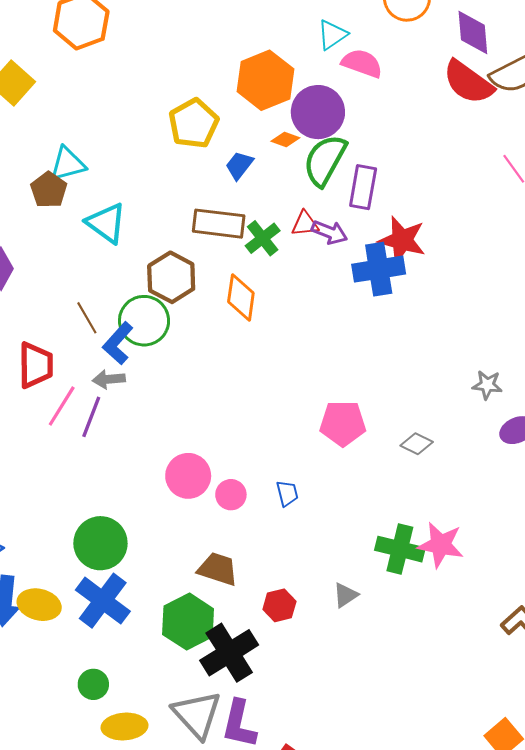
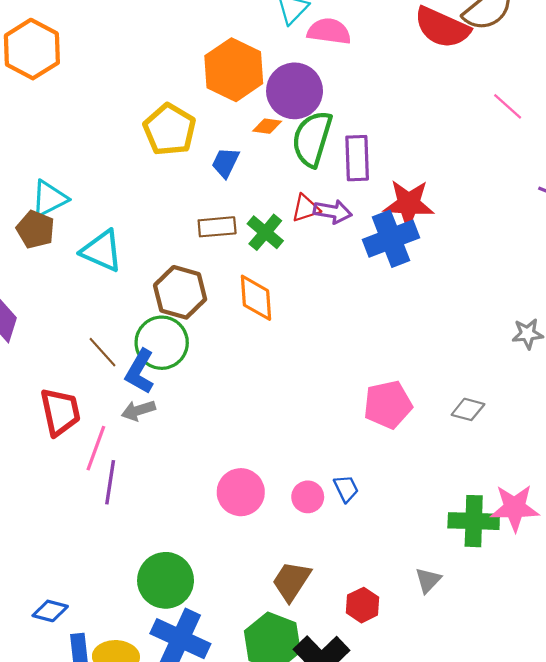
brown rectangle: (219, 224) -> (217, 227), size x0.7
purple line: (91, 417) -> (110, 482), moved
pink circle: (231, 495) -> (308, 497), moved
brown trapezoid: (218, 569) -> (291, 581), turned -63

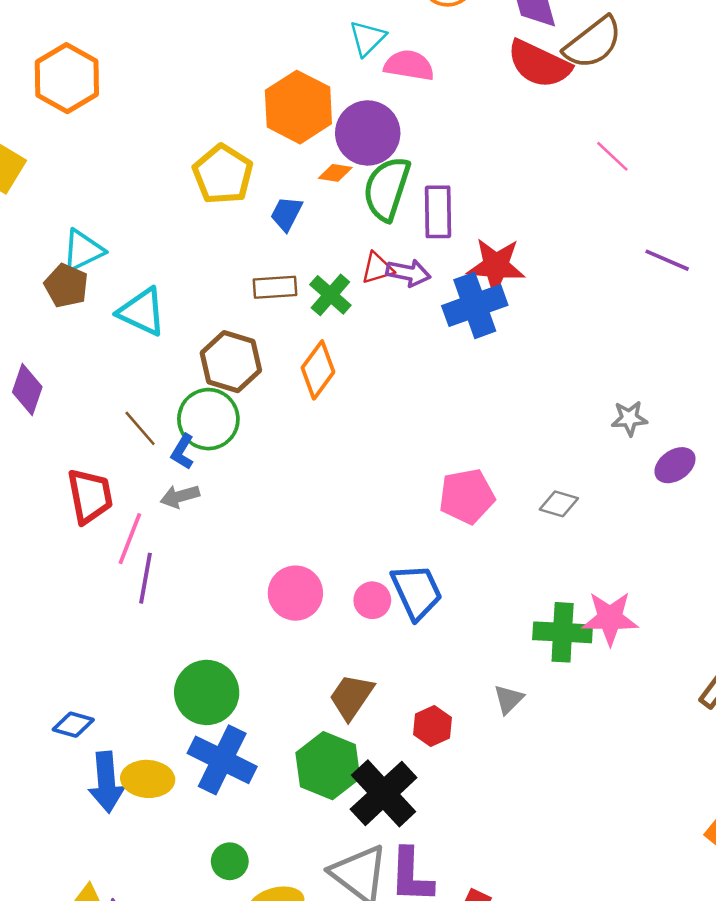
orange diamond: (256, 298) -> (318, 370), turned 39
blue L-shape: (140, 372) -> (183, 452), size x0.7
blue trapezoid: (346, 489) -> (417, 592), size x1.8

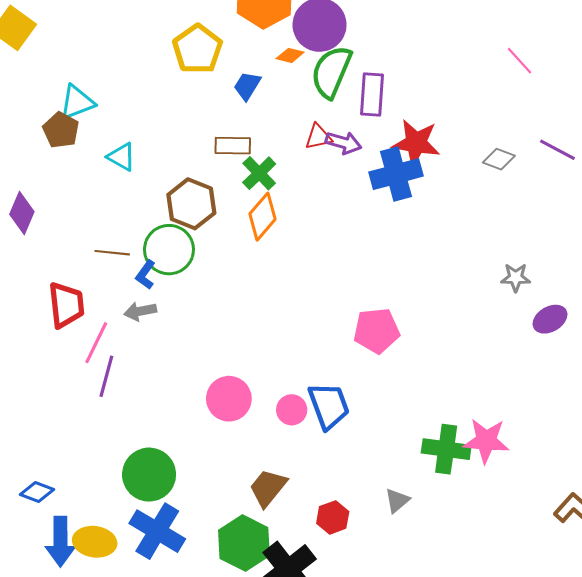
green cross: (330, 295) -> (259, 173), moved
cyan triangle: (142, 312) -> (121, 157), size x0.7
brown line: (140, 428) -> (112, 253), turned -48
gray diamond: (559, 504) -> (499, 159), moved

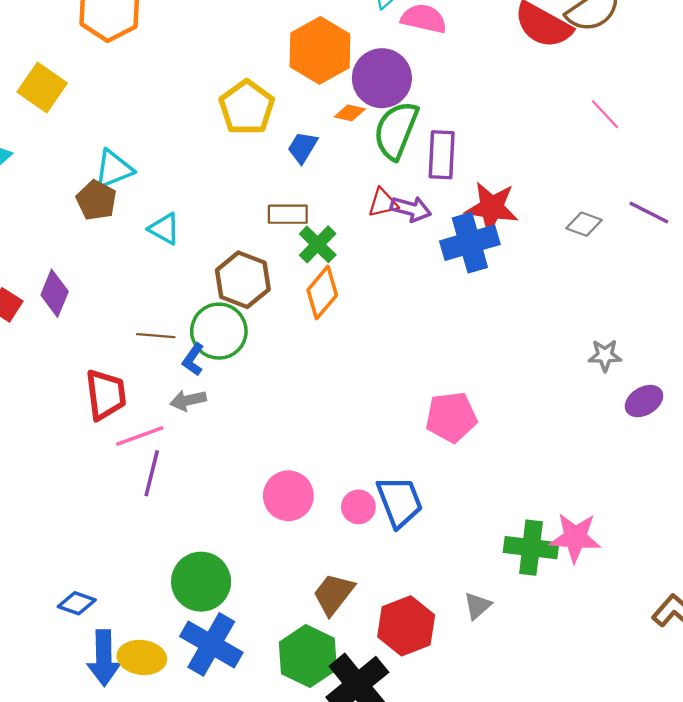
pink line: (96, 343) -> (140, 436), turned 45
red hexagon: (333, 517) -> (406, 626), size x1.6

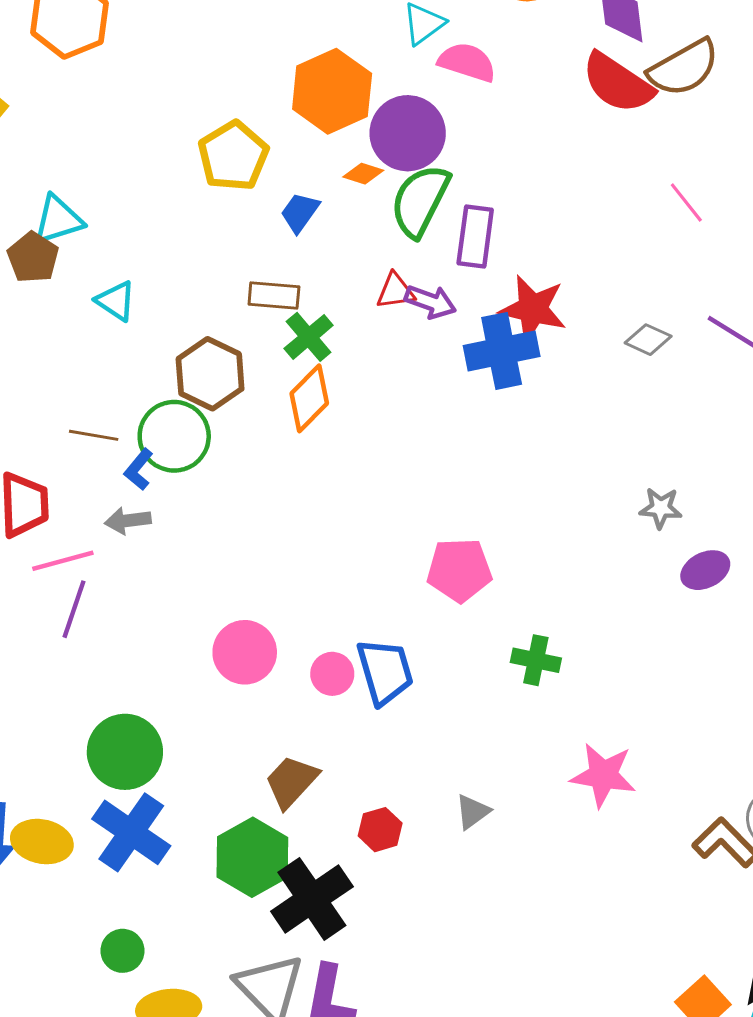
pink star: (575, 538) -> (603, 775), moved
green cross: (531, 548) -> (536, 660), moved, size x0.7
red hexagon: (406, 626) -> (380, 830), size x0.6

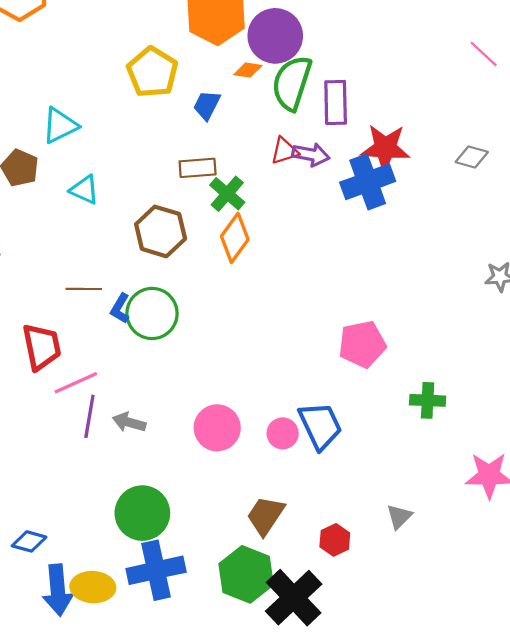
cyan triangle: (58, 220) -> (60, 125), moved
green circle: (174, 436) -> (152, 313), moved
gray arrow: (128, 521) -> (129, 422), moved, turned 32
blue cross: (131, 832) -> (156, 570), turned -38

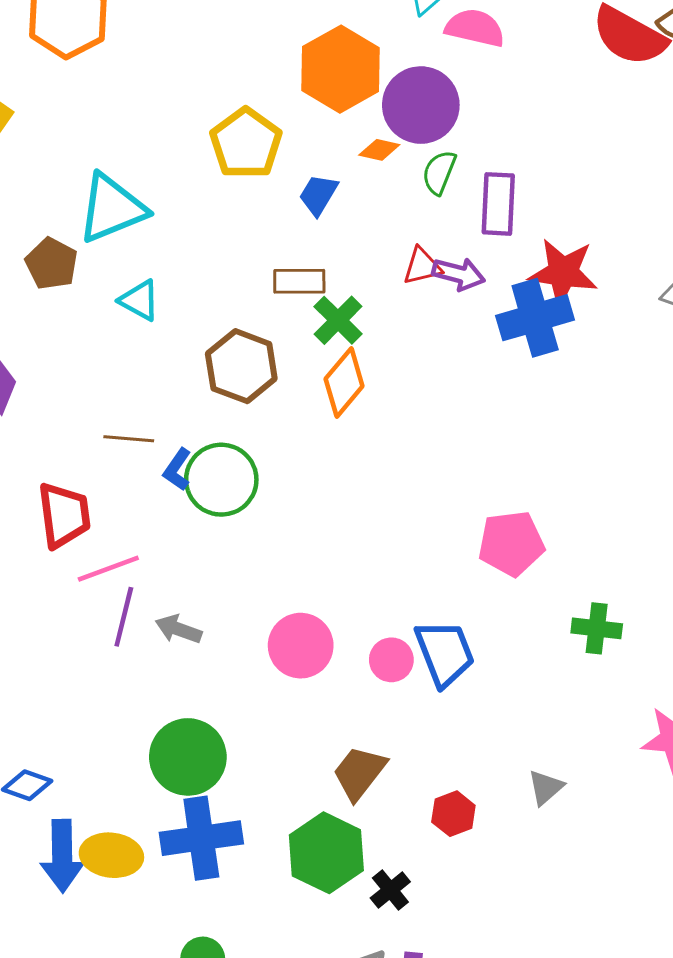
green semicircle: (292, 83) -> (439, 172), size x0.6
cyan triangle: (60, 125) -> (112, 208), size x1.4
black cross: (294, 598) -> (390, 890), size x0.5

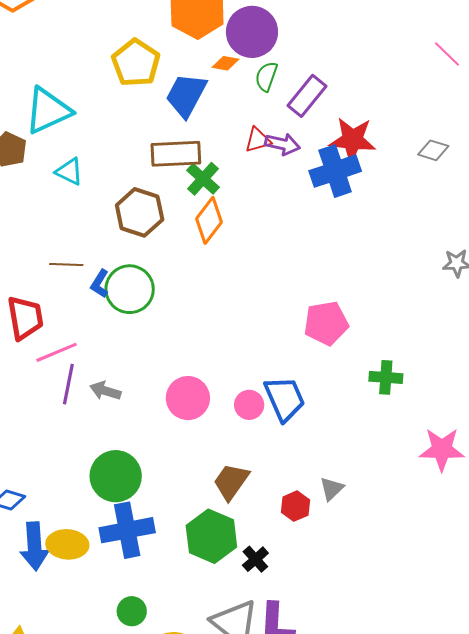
blue trapezoid: (318, 195) -> (186, 95), size x1.6
purple rectangle: (498, 204) -> (307, 96), turned 39
brown rectangle: (299, 281) -> (176, 154), size x1.4
gray triangle: (546, 787) -> (332, 489), moved

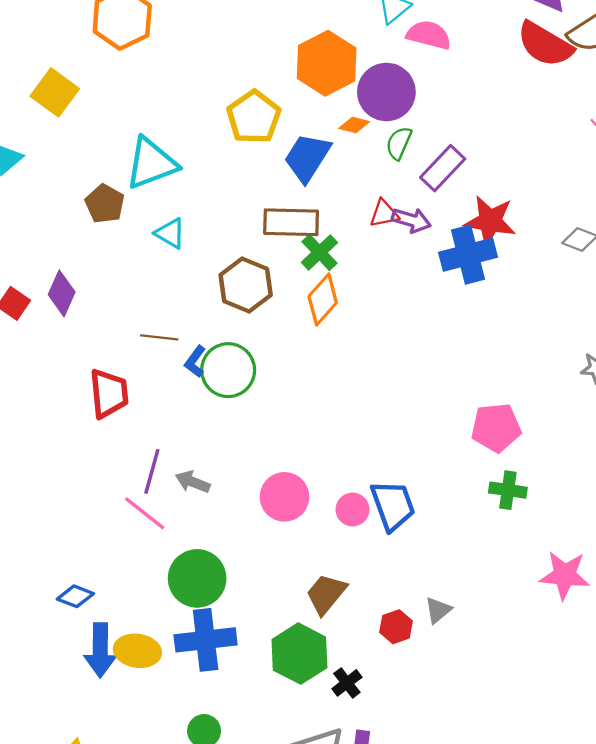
pink pentagon: (326, 323) -> (496, 428), moved
pink line: (57, 352) -> (145, 513), moved, turned 57

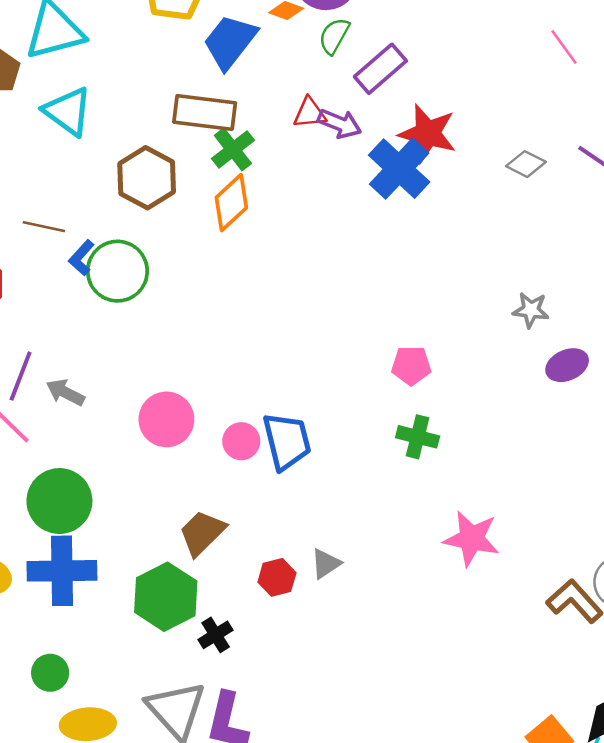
cyan triangle: (170, 233) -> (68, 111), size x1.4
blue cross: (468, 255) -> (399, 169), turned -38
pink pentagon: (496, 428) -> (411, 366), size x0.7

